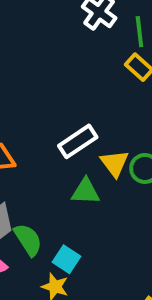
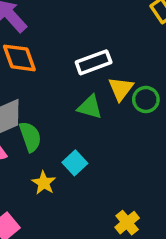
cyan square: (66, 259) -> (75, 163), moved

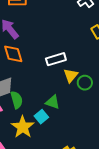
green triangle: (90, 107) -> (53, 102), moved
yellow star: (44, 183) -> (23, 127), size x1.6

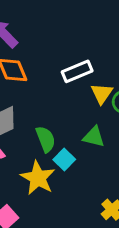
green semicircle: (17, 100) -> (46, 139), moved
green triangle: (53, 102) -> (94, 137), moved

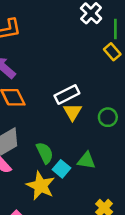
yellow triangle: (102, 93) -> (72, 112), moved
green triangle: (94, 137) -> (86, 161), moved

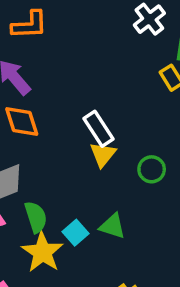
white rectangle: (67, 94) -> (99, 129), turned 75
green semicircle: (45, 153) -> (36, 217), moved

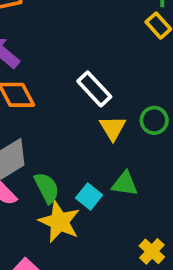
yellow triangle: (103, 155) -> (113, 128), moved

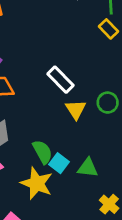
green triangle: (125, 184) -> (88, 168), moved
green semicircle: (47, 188) -> (42, 152), moved

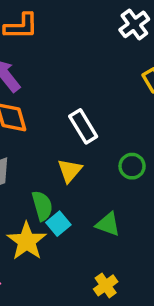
yellow triangle: (76, 109) -> (70, 171), moved
green triangle: (88, 168) -> (108, 224), moved

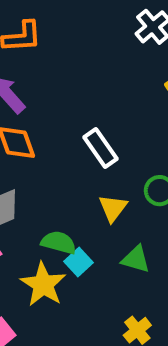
yellow triangle: (70, 171) -> (113, 208), moved
green semicircle: (42, 206) -> (59, 243), turned -56

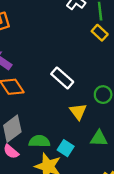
green semicircle: (59, 243) -> (39, 141), moved

